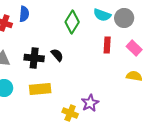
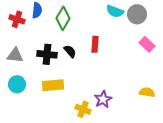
green diamond: (72, 22) -> (63, 18), moved
red rectangle: (107, 45) -> (95, 44), moved
yellow semicircle: (134, 76) -> (147, 92), moved

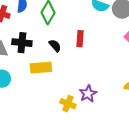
black cross: (47, 54) -> (22, 43), moved
yellow rectangle: (53, 85) -> (41, 68), moved

